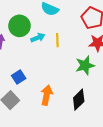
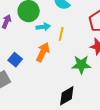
blue square: (19, 77) -> (15, 60), turned -32
orange arrow: (47, 95) -> (43, 52), moved

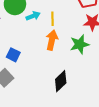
orange arrow: (43, 52) -> (52, 40), moved
black diamond: (67, 96) -> (61, 81), moved

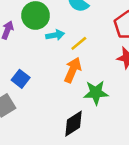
yellow line: (52, 19) -> (79, 43), turned 40
green star: (80, 44) -> (96, 93), moved

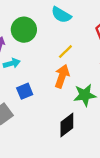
cyan arrow: (55, 35) -> (12, 63), moved
blue square: (21, 79) -> (25, 91), moved, turned 35

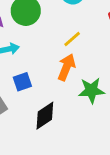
black diamond: (67, 125) -> (45, 116), moved

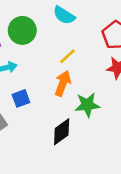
black diamond: (45, 116) -> (62, 132), moved

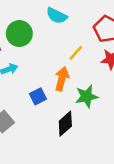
yellow line: (67, 56) -> (76, 53), moved
blue square: (21, 98) -> (38, 96), moved

